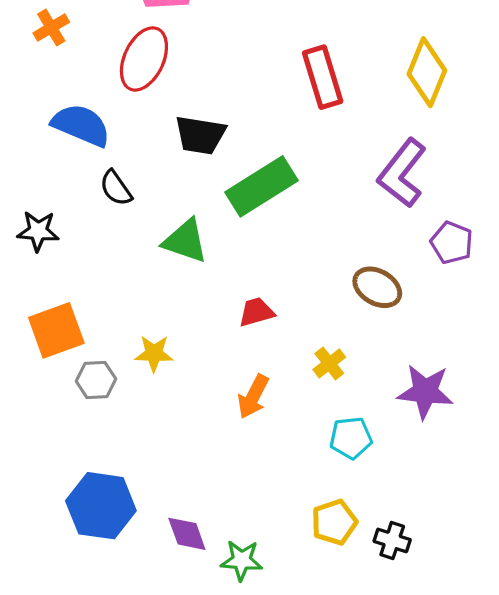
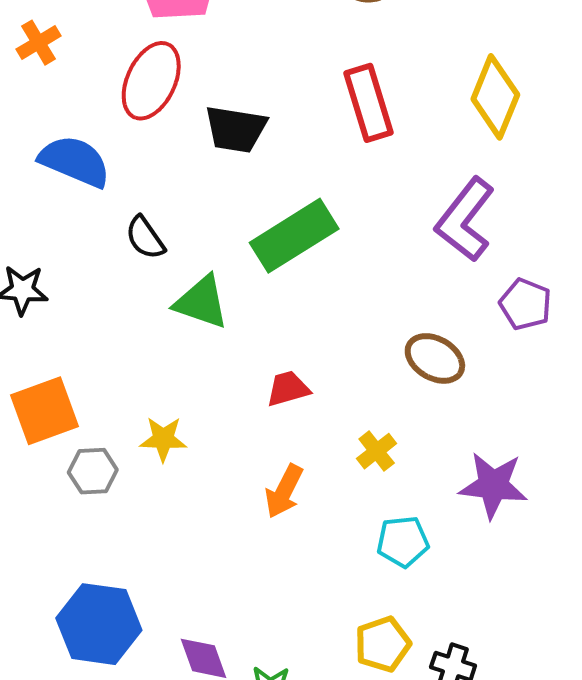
black trapezoid: (200, 135) -> (236, 129), moved
black semicircle: (116, 188) -> (145, 238), moved

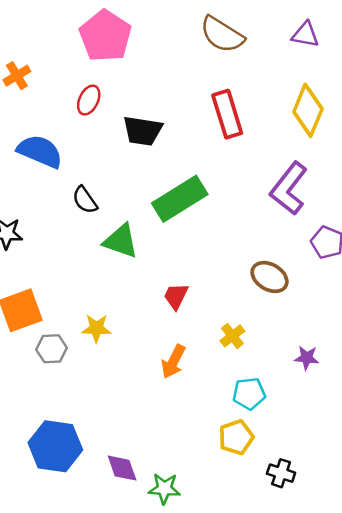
red ellipse: (151, 81) -> (89, 100), size x0.6
red trapezoid: (288, 389) -> (176, 296), turned -48
purple star: (493, 485) -> (307, 358), size x0.6
yellow pentagon: (383, 644) -> (236, 437), moved

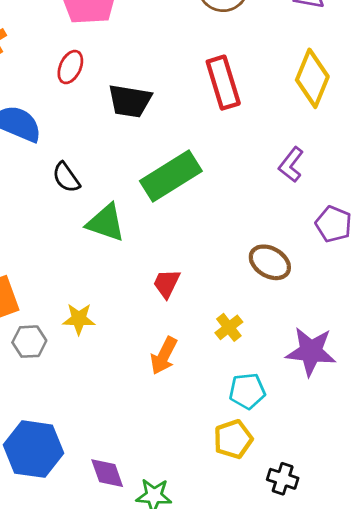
purple L-shape: (289, 188) -> (291, 165), size x0.6
purple star: (307, 358) -> (311, 351), size x1.8

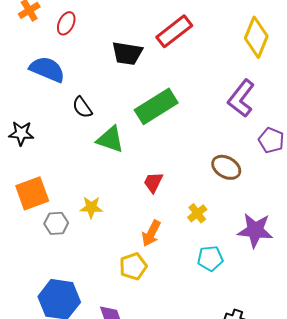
red ellipse: (70, 67) -> (66, 23), moved
red rectangle: (223, 83) -> (174, 31), moved, turned 69
purple L-shape: (291, 165) -> (241, 98), size x1.5
yellow pentagon: (233, 439) -> (133, 266), moved

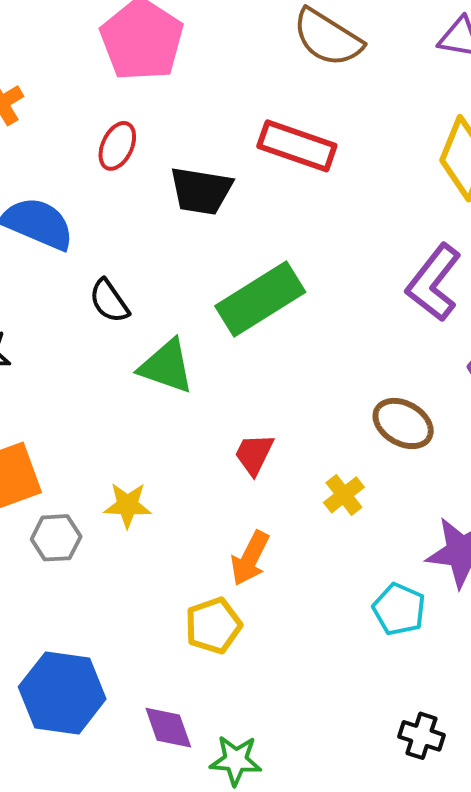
red ellipse: (66, 23) -> (117, 146), moved
red rectangle: (174, 31) -> (297, 146), turned 57
yellow cross: (197, 213) -> (344, 495), moved
cyan pentagon: (210, 258) -> (399, 609), moved, turned 30

